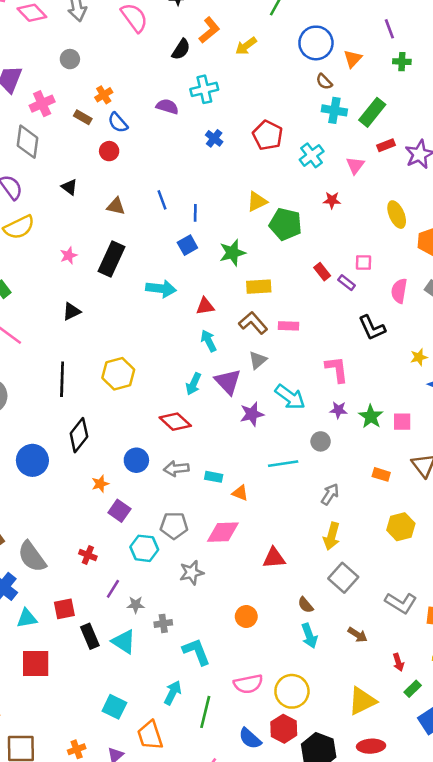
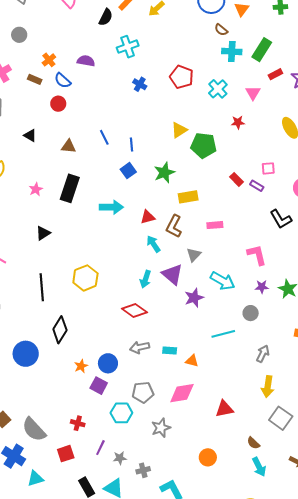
purple semicircle: (167, 107) -> (86, 61), moved
brown L-shape: (253, 323) -> (174, 226), moved, turned -105
blue circle: (136, 460) -> (108, 363), moved
red square: (64, 609) -> (66, 454), moved

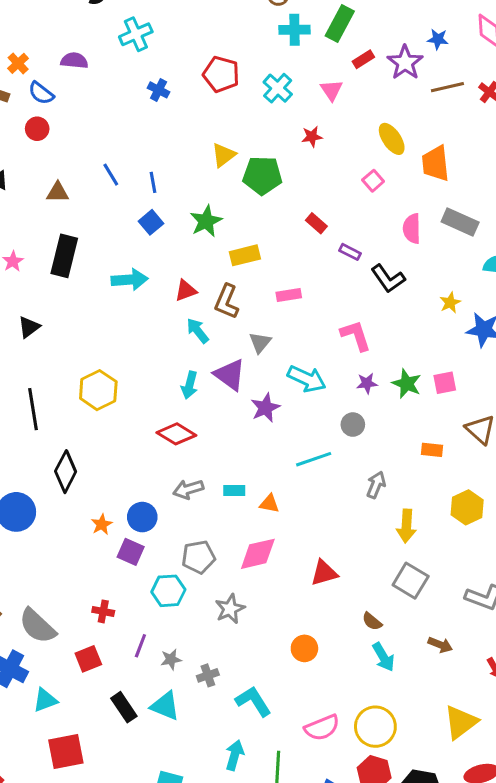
pink square: (268, 168) -> (373, 181), moved, turned -32
purple rectangle: (257, 186) -> (350, 252), moved
yellow arrow: (268, 387) -> (406, 526), moved

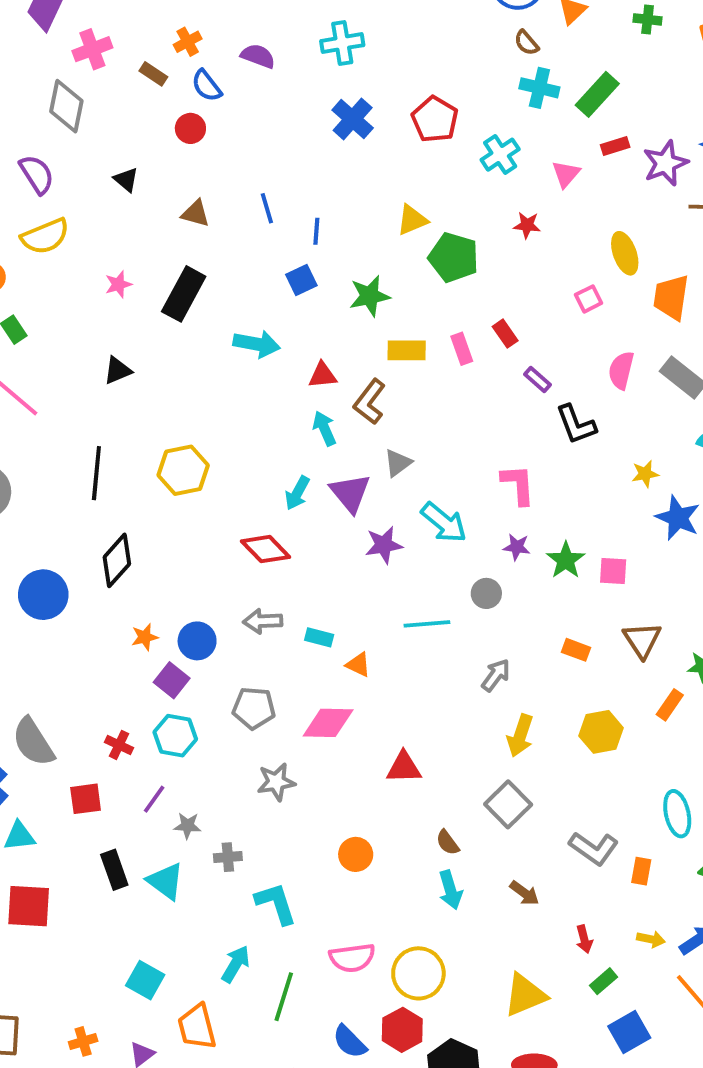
blue cross: (159, 90) -> (353, 119), size x1.5
pink rectangle: (289, 295) -> (462, 349), moved, turned 65
cyan hexagon: (168, 591) -> (175, 736), moved

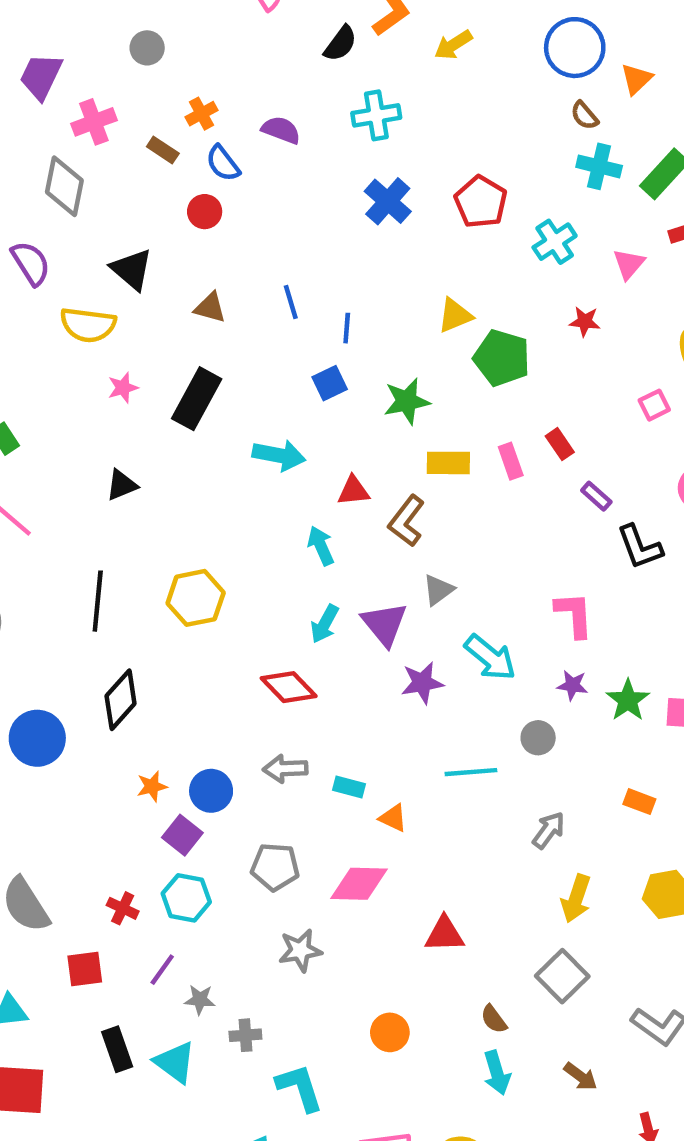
black triangle: (126, 180) -> (132, 269), size x1.5
yellow semicircle: (45, 236) -> (88, 325), moved, turned 30
cyan arrow: (325, 428) -> (321, 546), moved

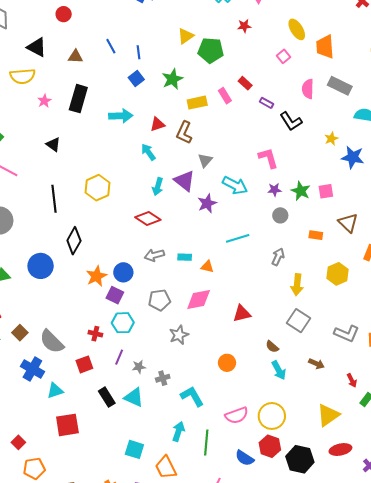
black triangle: (122, 485) -> (53, 144), turned -49
gray circle: (538, 738) -> (280, 215), moved
orange star: (152, 786) -> (96, 276), size x1.5

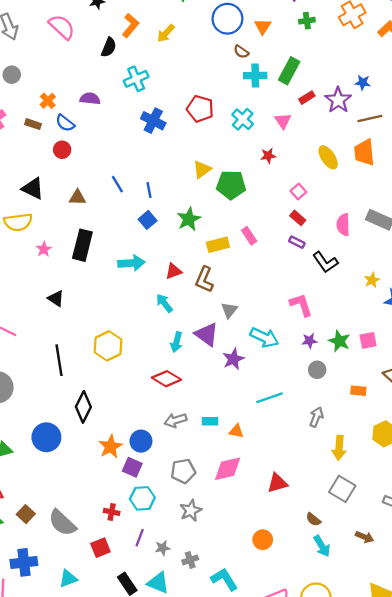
orange trapezoid: (325, 47) -> (364, 152), moved
pink square: (283, 56) -> (298, 191), moved
red rectangle: (245, 83) -> (298, 218), moved
gray star: (179, 335) -> (191, 510), moved
blue cross: (32, 369) -> (24, 562), moved, turned -35

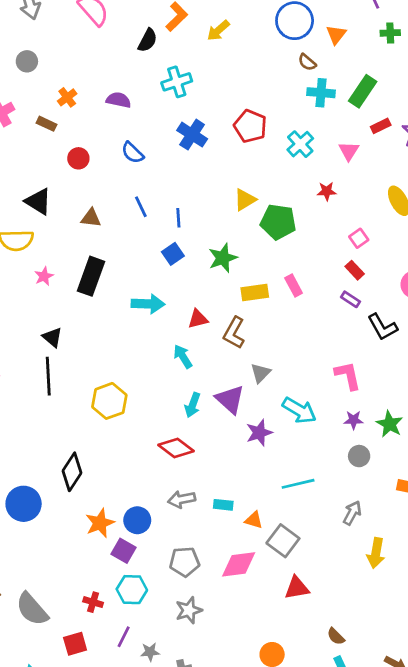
blue semicircle: (65, 123) -> (132, 153), moved
black line: (59, 360) -> (48, 376), moved
gray square: (342, 489) -> (283, 541), moved

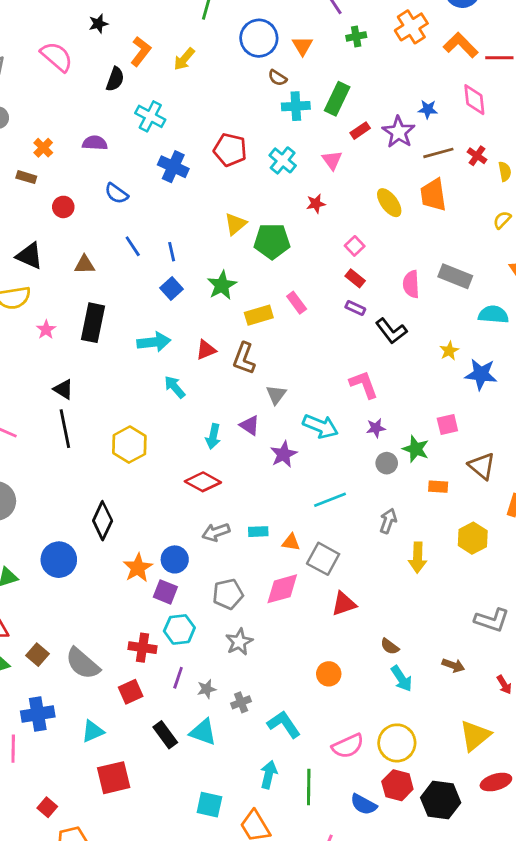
cyan cross: (177, 82) -> (150, 116), turned -36
cyan arrow: (183, 356) -> (175, 387), moved
purple triangle: (230, 399) -> (250, 425), size x0.7
green star: (390, 424) -> (416, 449), moved
red cross: (93, 602) -> (142, 648), size x1.4

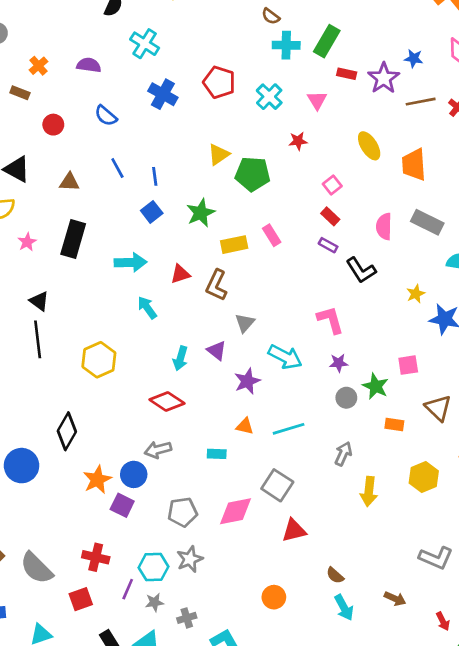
red rectangle: (360, 131) -> (347, 74), turned 42
orange trapezoid: (433, 195) -> (414, 165), moved
gray arrow: (216, 532) -> (158, 450), moved
orange triangle: (291, 542) -> (245, 426), moved
cyan hexagon: (179, 629) -> (153, 567), moved

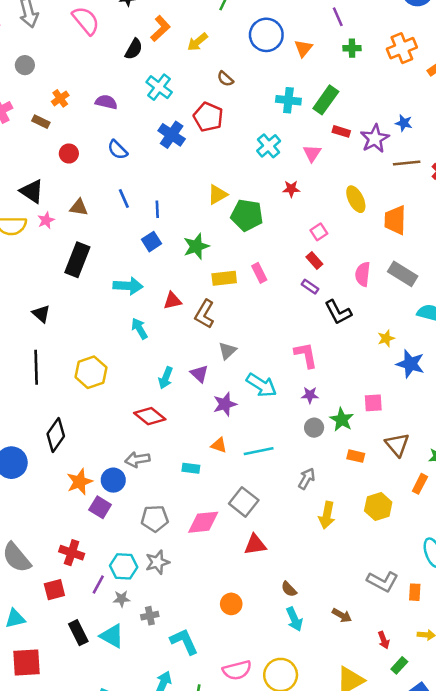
brown semicircle: (271, 16) -> (225, 79), moved
red pentagon: (219, 82) -> (208, 117), moved
pink star: (27, 242) -> (46, 220), moved
black line: (38, 339) -> (36, 367), moved

